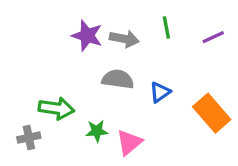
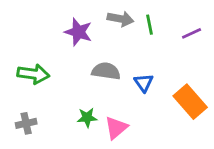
gray arrow: (124, 39) -> (120, 19), moved
blue triangle: (160, 92) -> (144, 83), turned -30
green arrow: (56, 108) -> (33, 74), moved

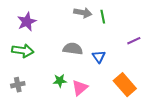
purple star: (78, 32) -> (27, 22), moved, turned 30
purple line: (192, 33) -> (134, 41), moved
orange rectangle: (190, 102) -> (125, 85), moved

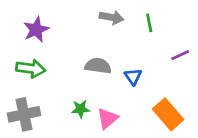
green line: (103, 17) -> (149, 23), moved
gray cross: (18, 85) -> (24, 114), size x1.6

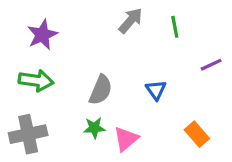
gray arrow: (111, 17) -> (131, 21), turned -60
gray semicircle: (98, 66) -> (101, 90), moved, turned 105
orange rectangle: (168, 114) -> (197, 134), size x0.7

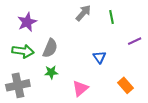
gray semicircle: (101, 90) -> (50, 48), moved
green star: (94, 128) -> (51, 72), moved

